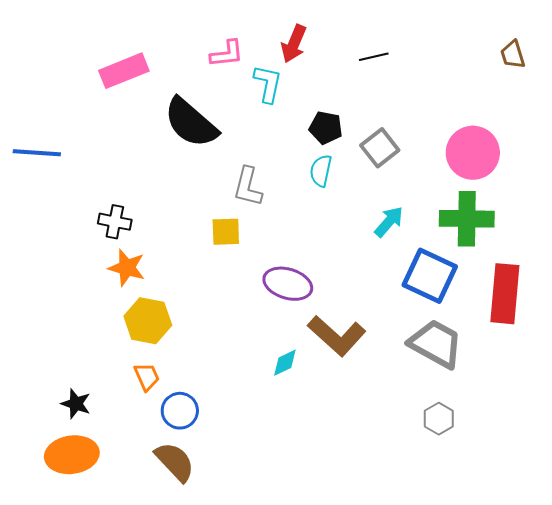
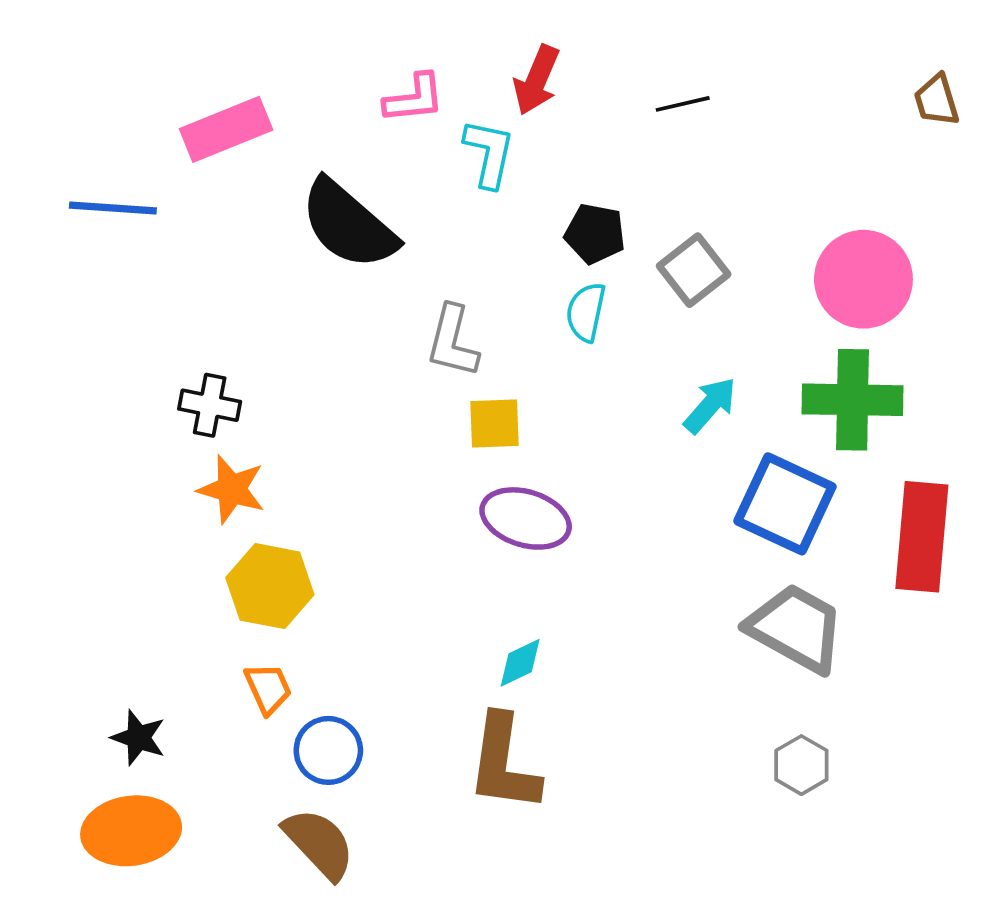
blue line: (37, 153) -> (113, 208), moved
yellow square: (226, 232) -> (495, 424), moved
brown L-shape: (337, 336) -> (504, 763), moved, turned 56

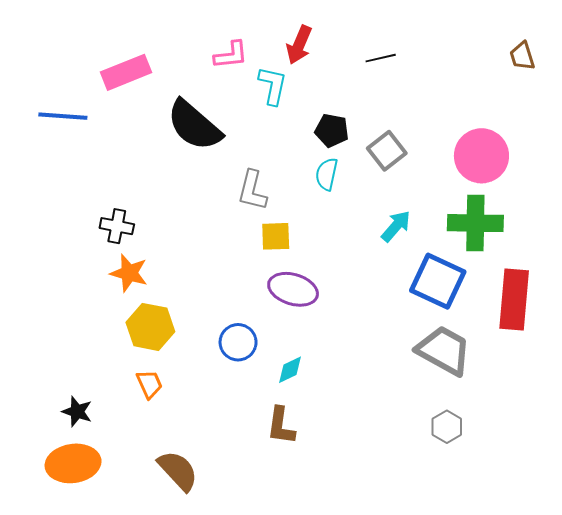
blue circle: (328, 750) -> (238, 342), moved
brown L-shape: (504, 763) -> (281, 426), size x0.7

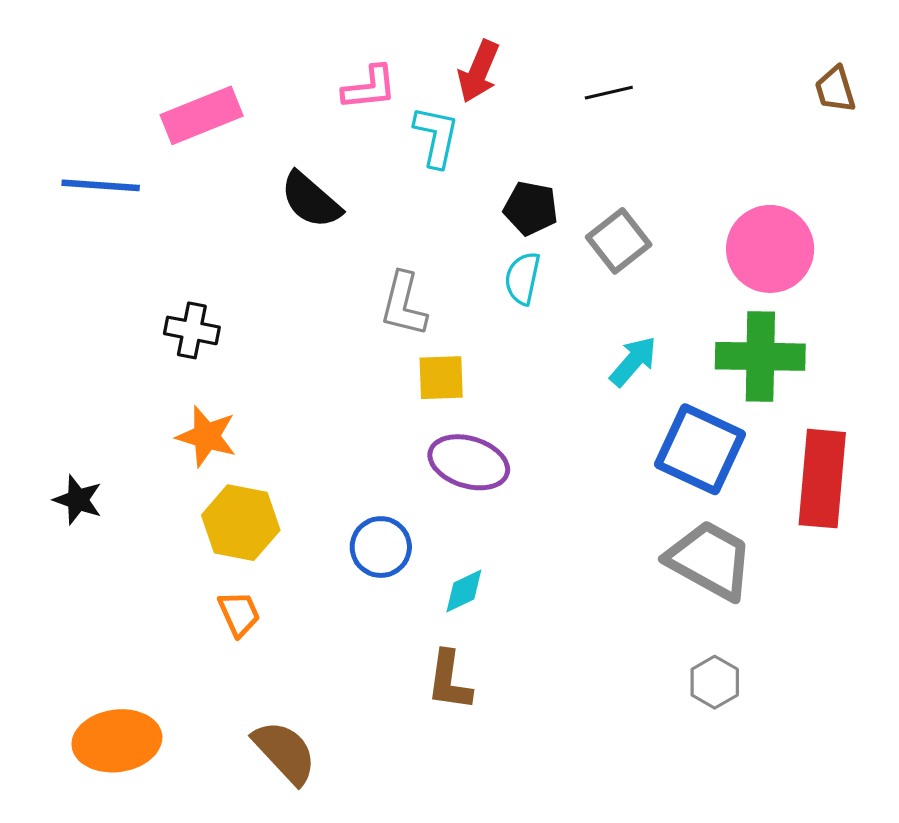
black semicircle: (194, 125) -> (311, 200), size x0.7
black cross: (117, 226) -> (192, 330), moved
black star: (77, 412) -> (78, 500), moved

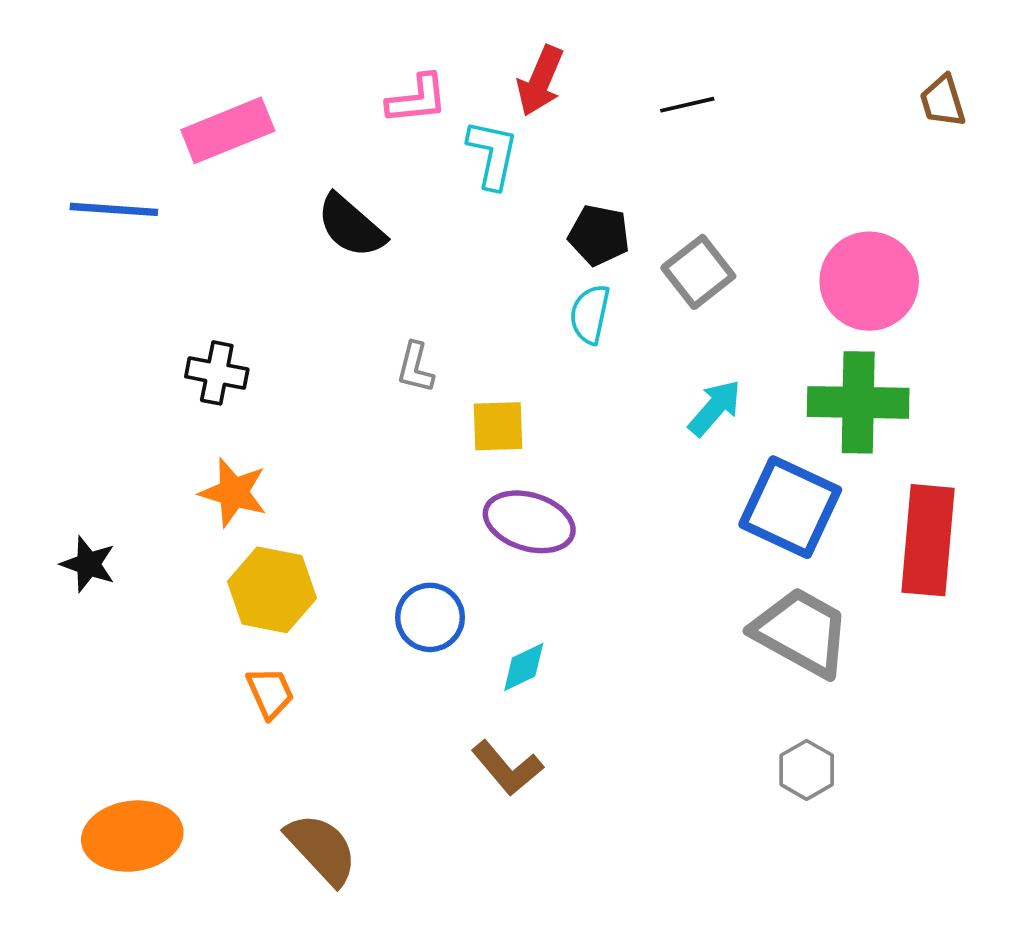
gray L-shape: (404, 304) -> (415, 367), moved, size x0.7
brown L-shape: (449, 681) -> (507, 768), turned -48

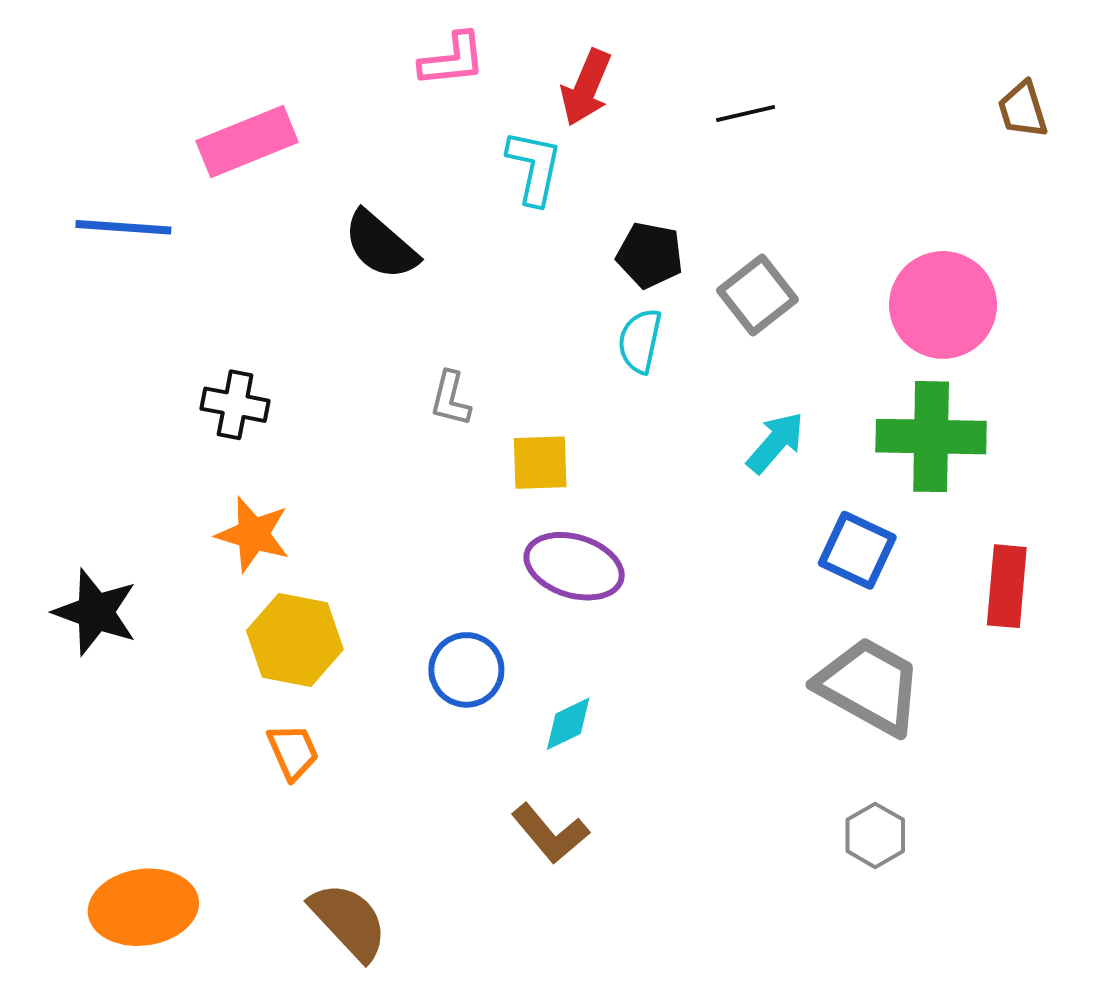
pink L-shape: (417, 99) -> (452, 60), moved
blue square: (790, 507) -> (857, 550), size x0.7
red rectangle: (928, 540) -> (1007, 586), size x0.7
black star: (88, 564) -> (95, 612), size x1.4

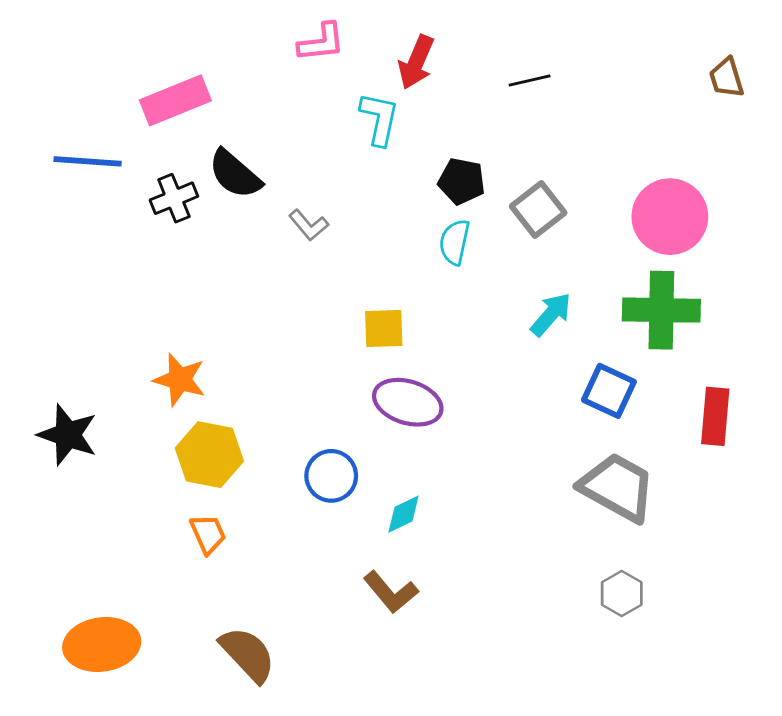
black semicircle: (381, 245) -> (235, 174), moved
gray L-shape: (450, 399) -> (309, 225), moved, turned -54
black cross: (235, 405) -> (174, 198), moved, turned -33

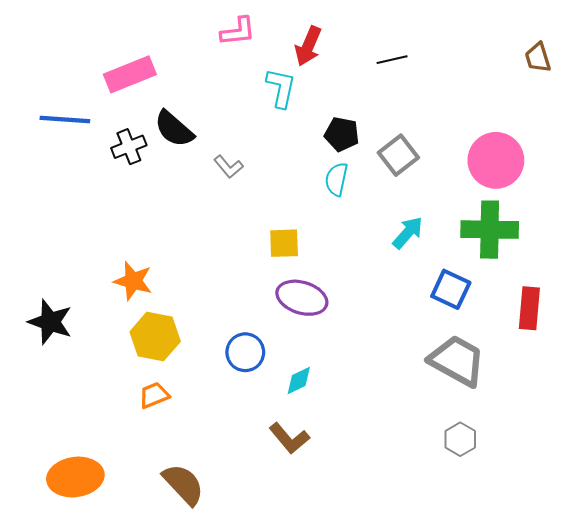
orange trapezoid: (208, 534) -> (154, 395), turned -88

